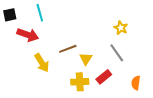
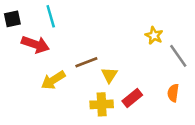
gray line: (117, 53) -> (178, 56), moved
yellow arrow: (42, 63) -> (53, 80), turned 90
orange semicircle: (136, 83) -> (173, 93), moved

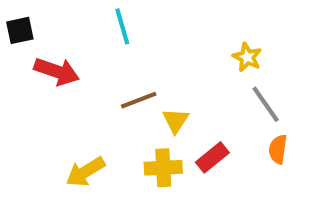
cyan line: (51, 16) -> (122, 26), moved
gray line: (178, 56) -> (266, 104), moved
yellow arrow: (53, 80) -> (85, 172), moved

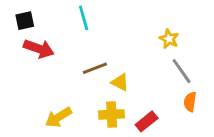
black square: (20, 30) -> (25, 21), moved
yellow triangle: (176, 121) -> (120, 82), turned -36
red rectangle: (212, 157) -> (147, 121), moved

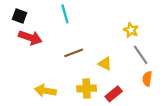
black square: (25, 21) -> (19, 16), turned 32
yellow triangle: (120, 82) -> (105, 64), moved
yellow arrow: (58, 117) -> (45, 91), turned 42

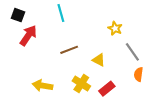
yellow star: (131, 30) -> (115, 28), moved
red arrow: (30, 38) -> (28, 36), turned -75
yellow cross: (87, 88) -> (81, 84), turned 36

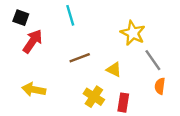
yellow star: (115, 28) -> (133, 33), size x1.5
yellow arrow: (43, 86) -> (34, 90), moved
red rectangle: (107, 89) -> (123, 103), turned -42

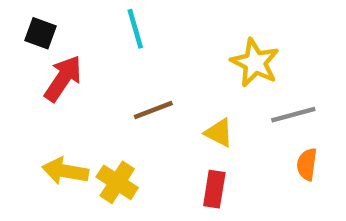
gray line: (153, 60) -> (293, 115), turned -70
yellow cross: (94, 97) -> (117, 182), moved
red rectangle: (123, 103) -> (214, 189), moved

